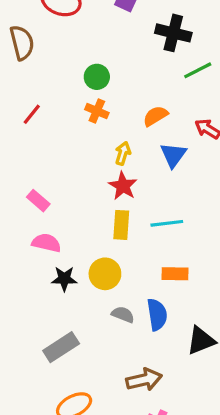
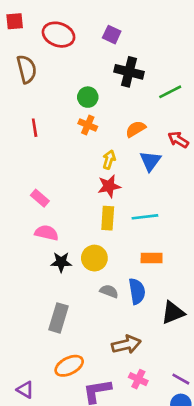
black cross: (173, 33) -> (129, 72), moved
red line: (32, 114) -> (35, 128), turned -48
red star: (123, 186) -> (109, 186), turned 30
gray rectangle: (61, 347) -> (58, 318), turned -40

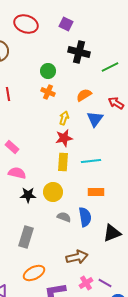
pink cross: (138, 379) -> (86, 283), turned 32
purple line: (181, 379) -> (105, 283), moved

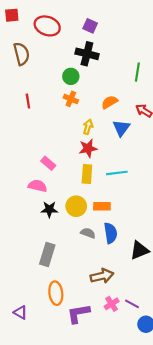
black cross: (79, 52) -> (87, 54), moved
green line: (110, 67) -> (137, 72), turned -54
pink rectangle: (12, 147) -> (48, 163), moved
orange rectangle: (96, 192) -> (102, 206), moved
orange ellipse: (34, 273) -> (56, 293), turned -70

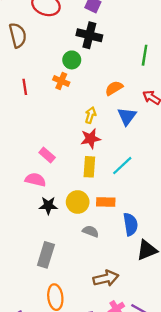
orange cross: (71, 99) -> (61, 81), moved
cyan line: (117, 173) -> (122, 166), turned -36
blue semicircle: (111, 233) -> (130, 224), moved

